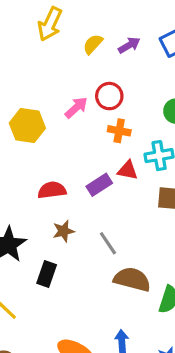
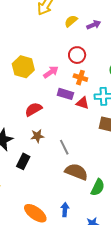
pink arrow: (76, 108) -> (51, 72), moved
purple rectangle: (99, 185) -> (65, 94), moved, turned 42
red semicircle: (52, 190) -> (33, 109), turned -30

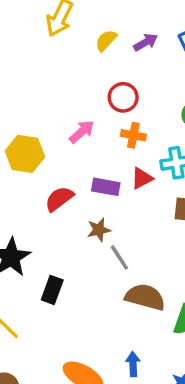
yellow hexagon: (23, 67) -> (25, 154), moved
purple rectangle: (65, 94) -> (106, 187), moved
red triangle: (82, 103) -> (142, 178), turned -40
brown star: (37, 136) -> (99, 230), moved

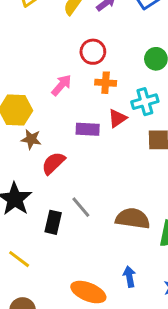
red semicircle: (59, 199) -> (53, 163), moved
brown star: (99, 230) -> (31, 139), moved, turned 30
gray line: (119, 257) -> (81, 207), moved

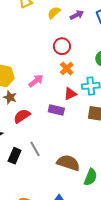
orange cross: (106, 83) -> (67, 69), turned 32
pink arrow: (61, 85) -> (36, 81), moved
purple rectangle: (88, 129) -> (56, 110), moved

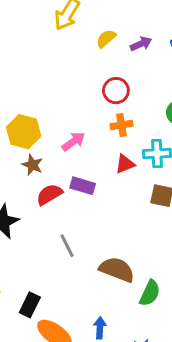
orange cross: (67, 69) -> (122, 125), turned 32
purple rectangle: (56, 110) -> (83, 186), moved
black rectangle: (15, 156) -> (30, 305), moved

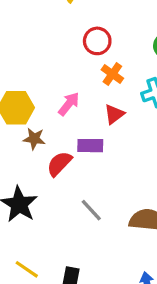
orange cross: (122, 125) -> (112, 74), turned -30
red triangle: (125, 164) -> (114, 114), moved

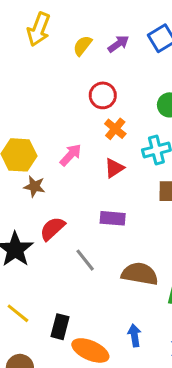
purple rectangle: (90, 146) -> (113, 218), moved
red semicircle: (59, 164) -> (52, 229), moved

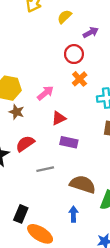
purple arrow: (118, 44) -> (91, 32), moved
red triangle: (114, 168) -> (59, 118), moved
gray line: (85, 260) -> (45, 169), turned -72
blue arrow: (134, 335) -> (73, 214), moved

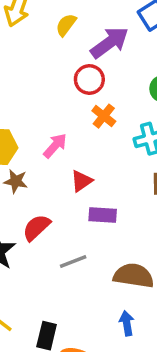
purple arrow: (91, 32) -> (110, 43), size x1.6

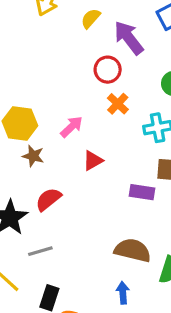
purple arrow: (110, 43) -> (129, 38), turned -96
purple rectangle: (103, 215) -> (142, 192), moved
gray line: (73, 262) -> (40, 251), moved

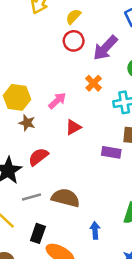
purple arrow: (129, 38) -> (105, 48), moved, turned -100
red circle: (108, 70) -> (74, 41), moved
brown semicircle: (133, 250) -> (66, 198), moved

